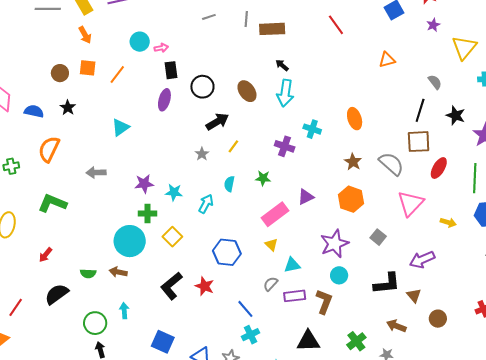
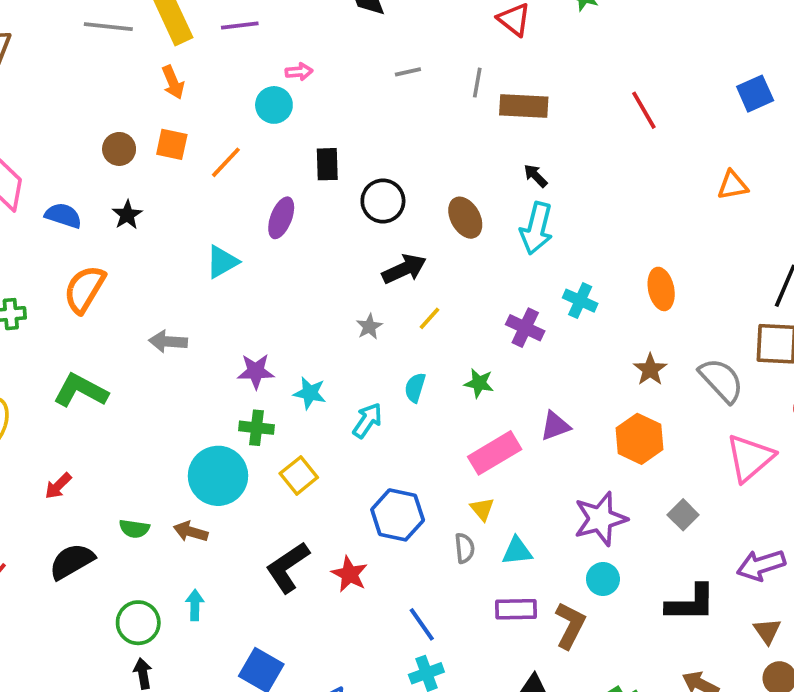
pink arrow: (161, 48) -> (299, 72), moved
purple ellipse: (164, 100) -> (281, 218), moved
gray semicircle: (271, 284) -> (465, 548), moved, turned 126
brown triangle: (414, 295) -> (767, 631), moved

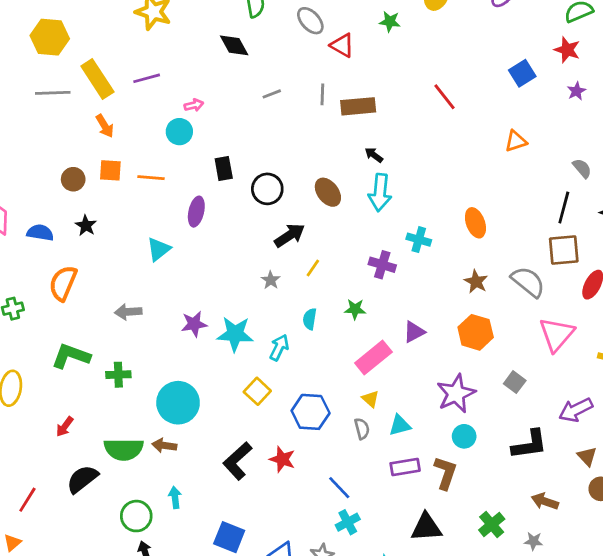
orange line: (226, 162) -> (151, 178), turned 60
cyan star: (310, 393) -> (235, 334), size x1.5
green cross: (256, 428) -> (118, 375), moved
yellow square: (299, 475) -> (257, 391), moved
green semicircle: (134, 529) -> (124, 449), size x1.8

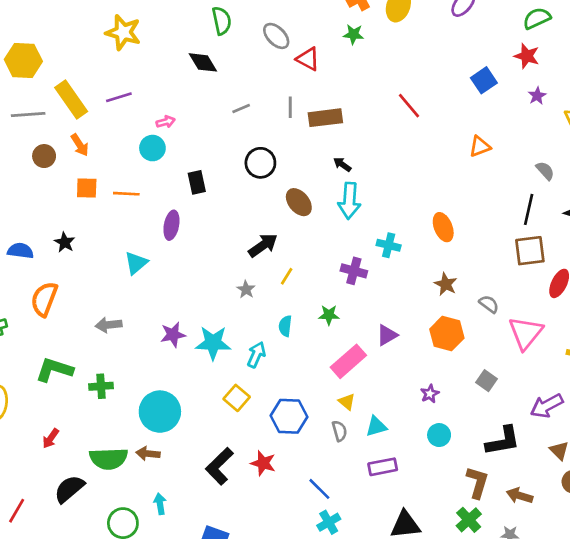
brown circle: (73, 179) -> (44, 156), moved
black circle: (267, 189) -> (260, 163), moved
gray semicircle: (528, 282) -> (489, 304), moved, size x0.6
purple star: (456, 394) -> (430, 394), size x0.5
brown L-shape: (445, 473) -> (477, 482), moved

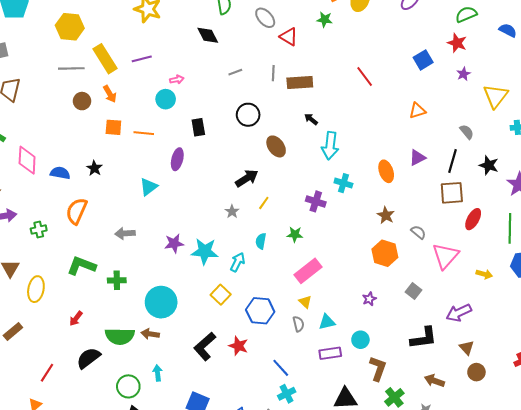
cyan arrow: (349, 201) -> (330, 146), moved
purple triangle: (387, 335) -> (417, 158), moved
cyan circle: (439, 435) -> (360, 340), moved
brown L-shape: (477, 482) -> (378, 369), moved

